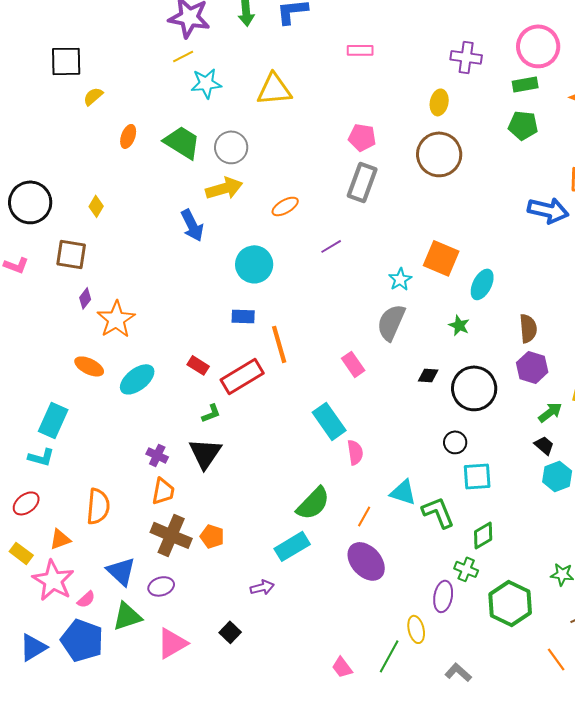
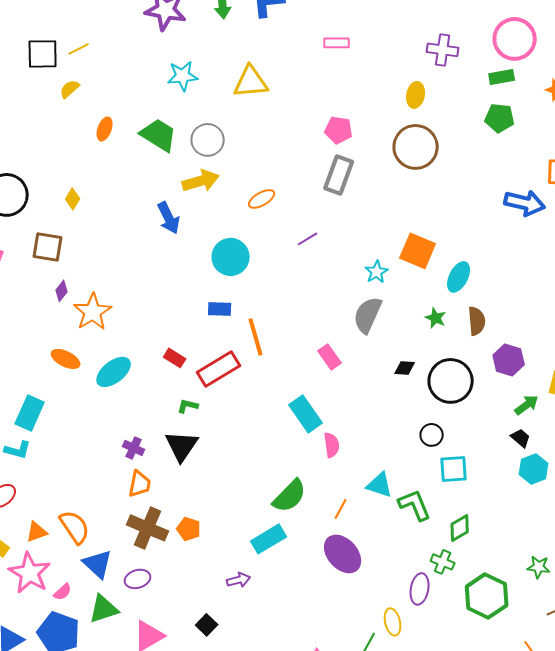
yellow line: (183, 56) -> (79, 49), moved
brown semicircle: (528, 328) -> (477, 321), moved
green L-shape: (211, 413) -> (188, 406), turned -145
orange semicircle: (98, 506) -> (75, 527), moved, turned -39

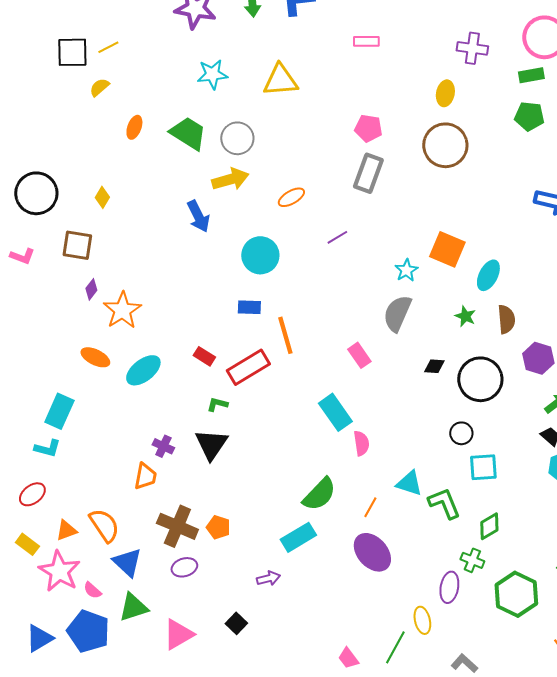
orange trapezoid: (140, 484) -> (145, 476), moved
purple ellipse: (138, 579) -> (184, 567), moved
pink semicircle: (63, 592) -> (92, 590), turned 84

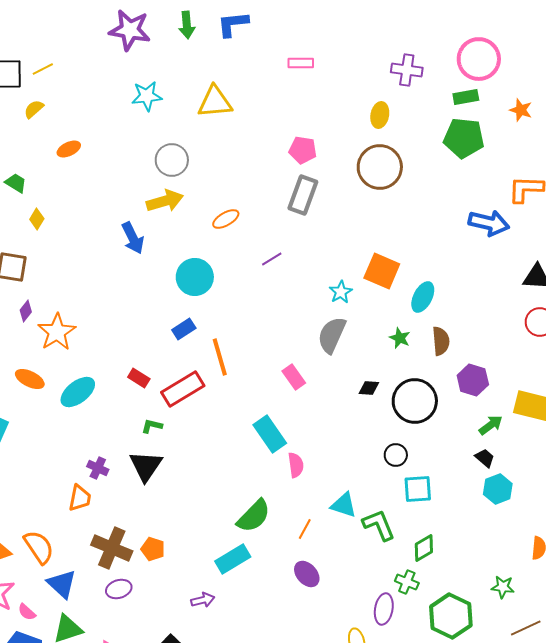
green pentagon: (529, 116) -> (464, 138), size x1.4
orange ellipse: (134, 127) -> (69, 149), turned 45
green trapezoid: (188, 133) -> (16, 183), moved, size x0.6
blue rectangle: (249, 307) -> (184, 329), turned -35
purple ellipse: (372, 552) -> (307, 574), size x0.7

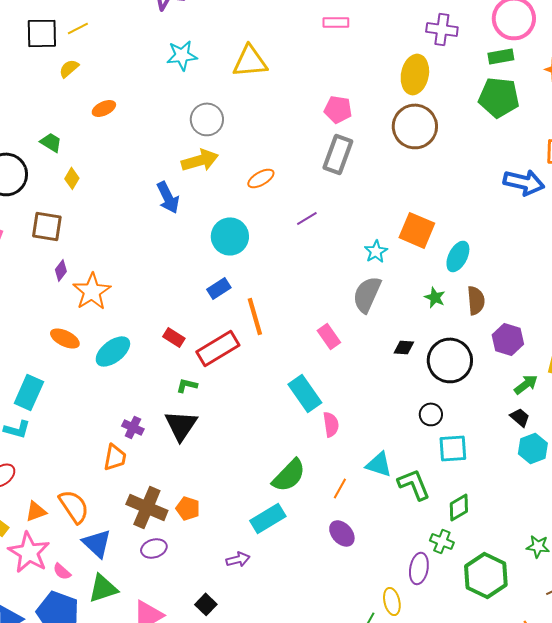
yellow ellipse: (380, 115) -> (415, 74), size x1.5

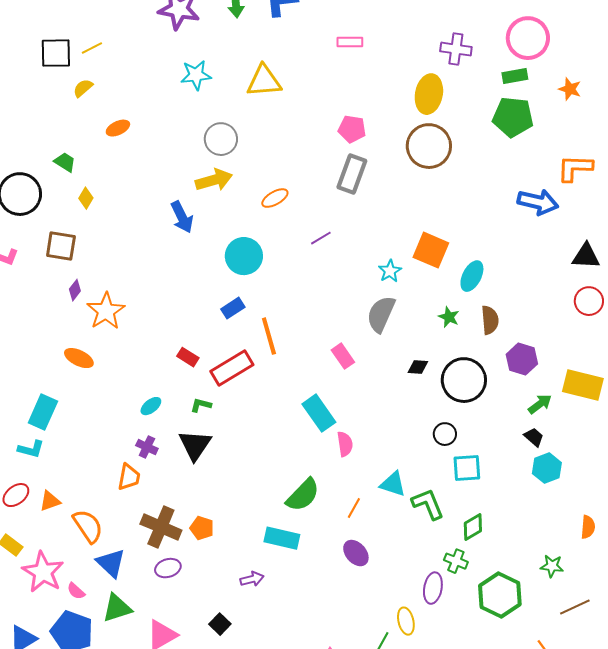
cyan ellipse: (113, 351) -> (151, 406), moved, size x0.6
orange triangle: (36, 511) -> (50, 501), moved
cyan rectangle: (268, 518) -> (282, 538), turned 44

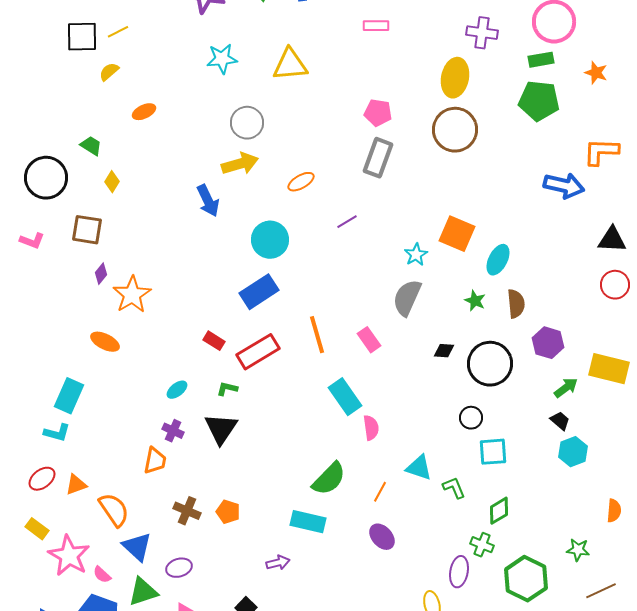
blue rectangle: (233, 308) -> (259, 292), size x1.6
orange line: (269, 336) -> (317, 335), moved
green L-shape: (428, 504) -> (454, 488), size x0.7
brown cross: (161, 527) -> (187, 511), size x0.7
purple ellipse: (168, 568) -> (179, 568), moved

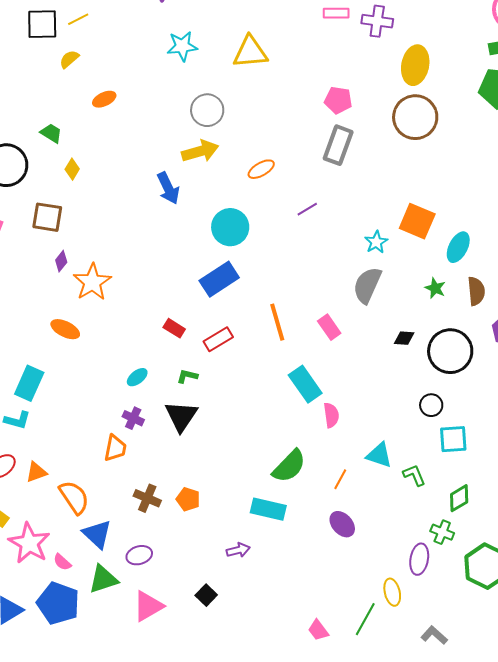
purple cross: (482, 33) -> (377, 21), moved
red rectangle: (258, 352) -> (218, 339), size x0.7

